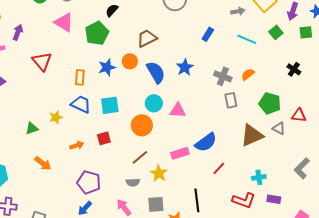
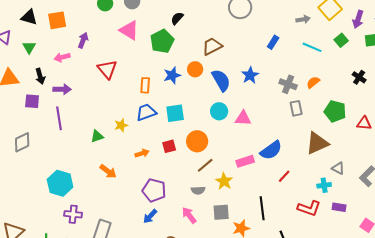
blue trapezoid: (81, 104) -> (146, 112), turned -45
orange circle: (142, 125) -> (197, 141), moved
gray triangle: (279, 128) -> (338, 168), moved

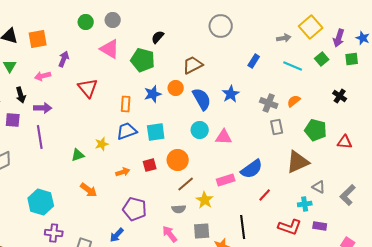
green pentagon: (162, 41) -> (143, 60), turned -30
blue arrow: (150, 216) -> (117, 235), moved

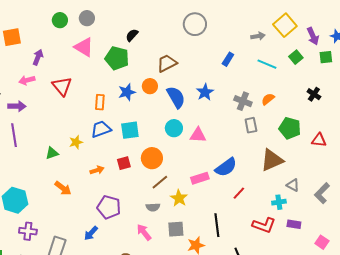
purple arrow: (339, 38) -> (313, 36), turned -42
pink arrow: (43, 76) -> (27, 80), moved

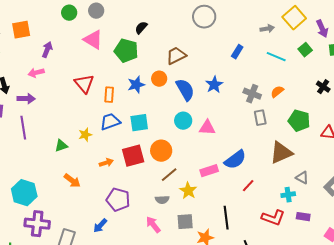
red triangle: (62, 86) -> (84, 84), moved
red square: (124, 163) -> (133, 156), size x1.6
purple cross: (28, 231) -> (37, 224), size x1.4

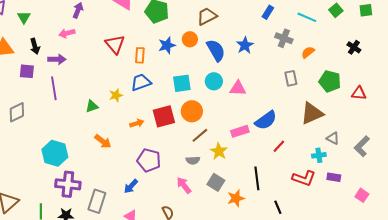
gray cross: (252, 94) -> (284, 38), moved
cyan square: (139, 123) -> (182, 83), moved
gray square: (185, 222) -> (216, 182), turned 36

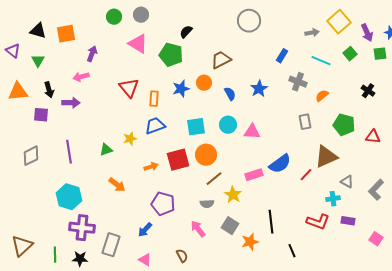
blue semicircle: (216, 50) -> (230, 94), size x0.6
purple line: (54, 88) -> (69, 152), moved
red line: (279, 146) -> (306, 175), moved

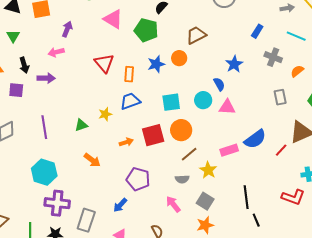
blue semicircle: (230, 94) -> (219, 84), moved
orange star: (250, 242) -> (205, 225), moved
black line: (292, 251) -> (256, 220), moved

